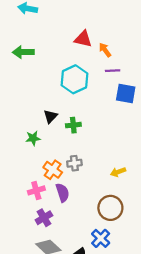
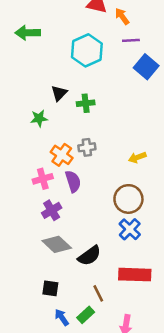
green arrow: (23, 52) -> (28, 33), moved
blue square: (126, 93) -> (146, 67), turned 30
blue cross: (101, 238) -> (130, 229), moved

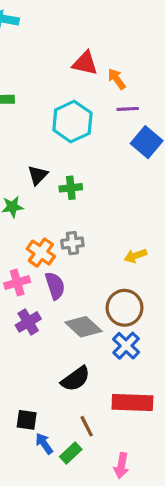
gray diamond: (57, 244) -> (83, 327), moved
blue arrow: (62, 317) -> (44, 444), moved

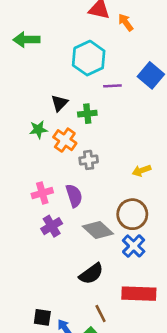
purple line: (128, 109) -> (112, 86), moved
orange cross: (41, 253) -> (65, 140), moved
black square: (27, 420) -> (42, 317), moved

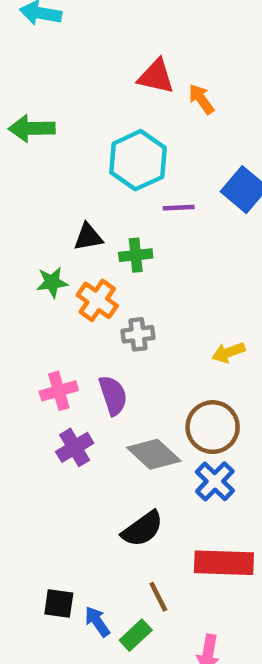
black triangle: (60, 103) -> (88, 237), turned 36

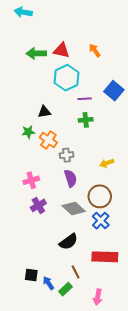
red triangle: (156, 76) -> (61, 50), moved
green arrow: (32, 128) -> (36, 53), moved
green cross: (136, 255) -> (86, 120), moved
purple semicircle: (113, 395) -> (71, 178), moved

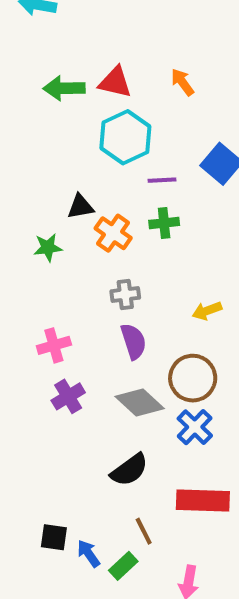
orange cross: (48, 140) -> (113, 233), moved

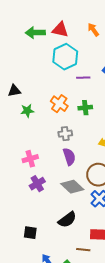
black triangle: (80, 207) -> (14, 91), moved
green cross: (164, 223) -> (85, 108), moved
brown line: (144, 531) -> (83, 250), moved, turned -56
black square: (54, 537) -> (30, 233), moved

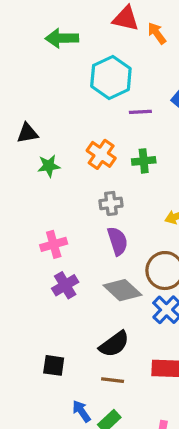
red triangle: (60, 30) -> (126, 19), moved
brown line: (83, 250) -> (113, 380), moved

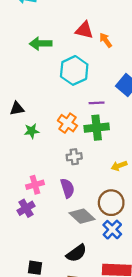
purple line: (140, 112) -> (97, 103), moved
green cross: (144, 161) -> (97, 128), size x1.5
purple semicircle: (117, 241) -> (67, 188), moved
purple cross: (65, 285) -> (26, 208), moved

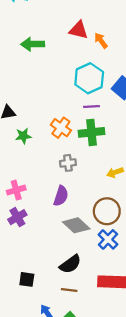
cyan hexagon: (74, 70) -> (89, 78), moved
pink cross: (35, 185) -> (16, 190), moved
purple semicircle: (67, 188) -> (61, 196), turned 36

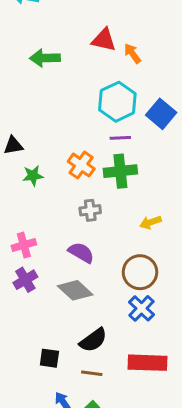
purple semicircle: (61, 196) -> (81, 253), turned -78
gray diamond: (76, 225) -> (75, 290), moved
black square: (27, 279) -> (49, 358), moved

